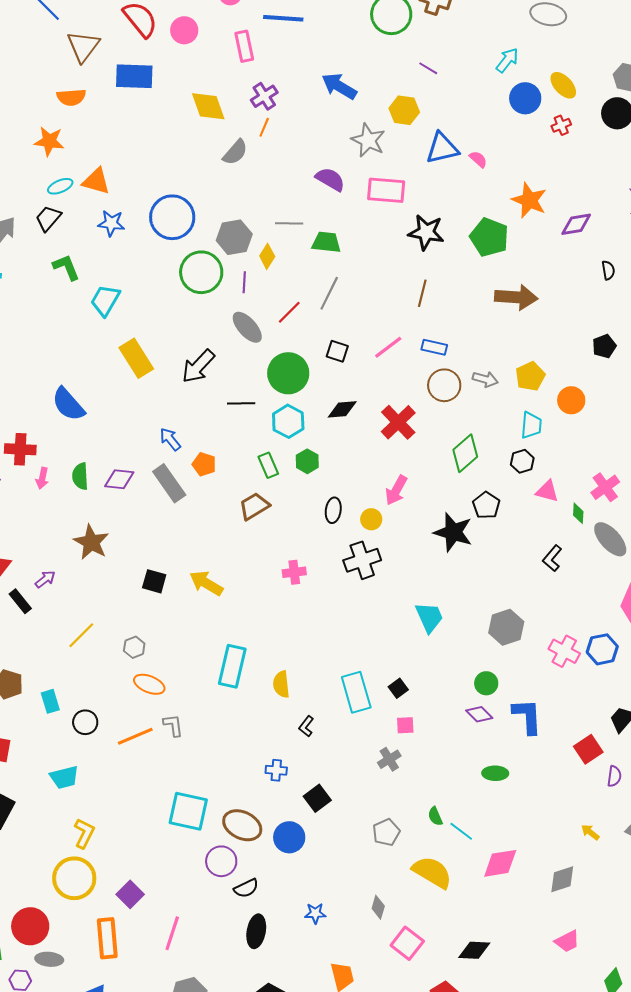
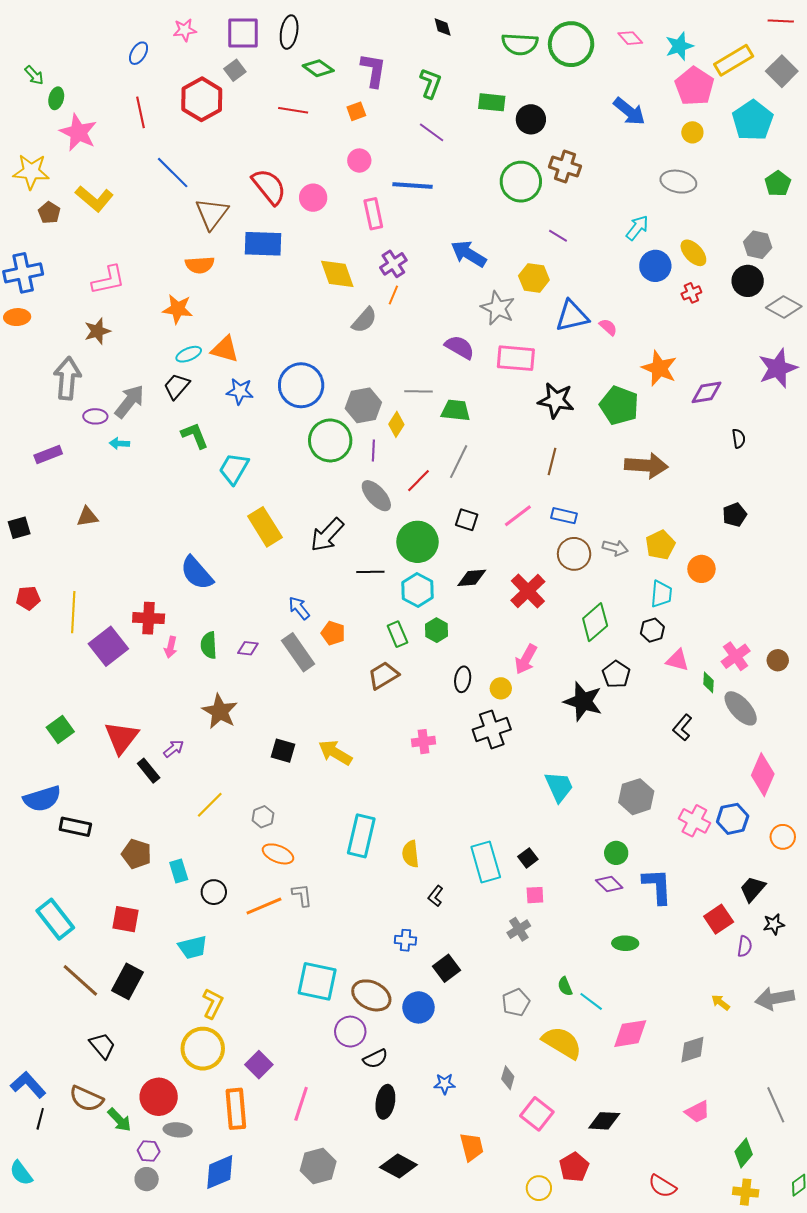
purple diamond: (119, 479) -> (248, 648), size x0.7

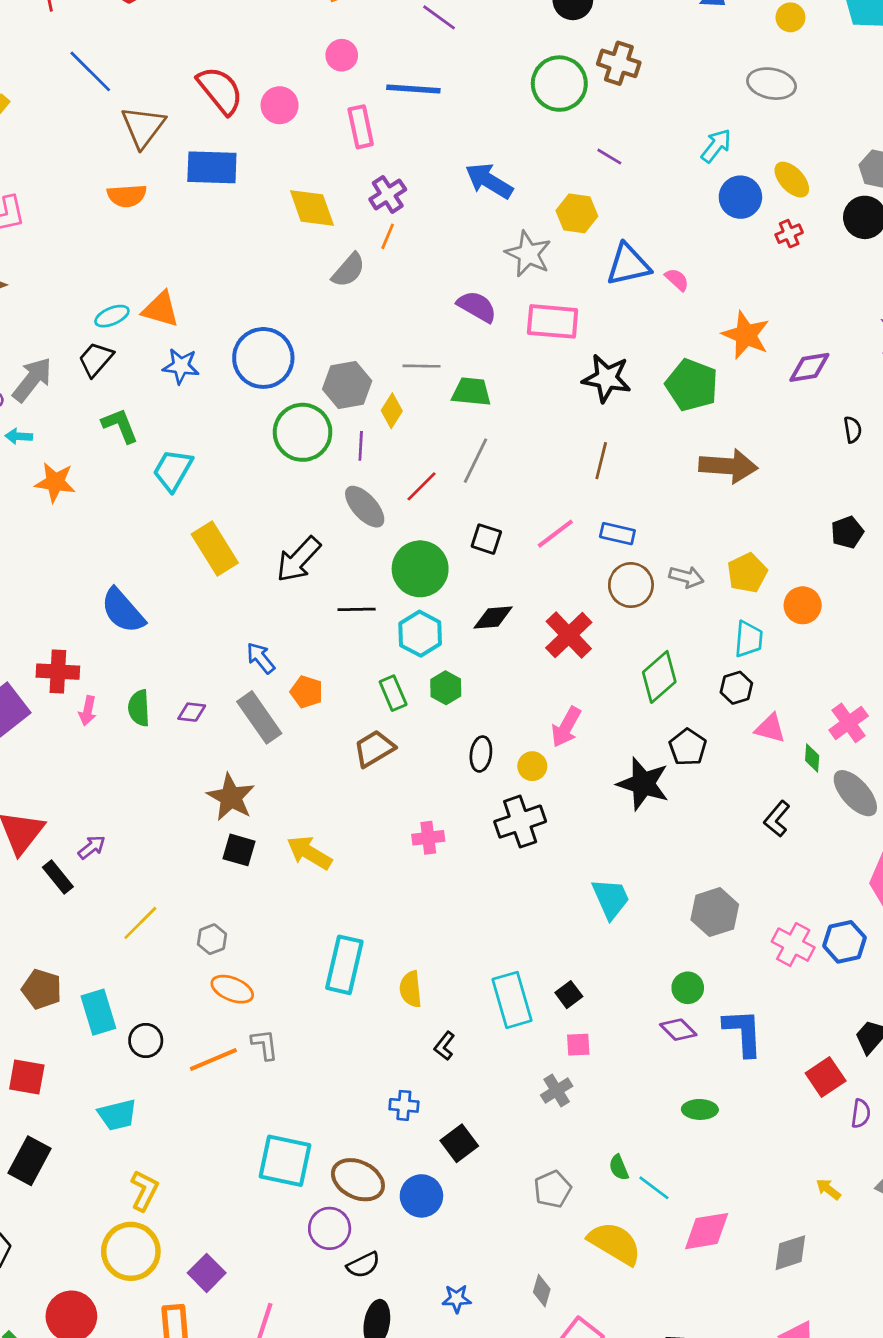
orange star: (178, 309) -> (55, 482), moved
brown star: (220, 711) -> (231, 797), moved
cyan rectangle: (179, 871) -> (98, 1012), size x1.4

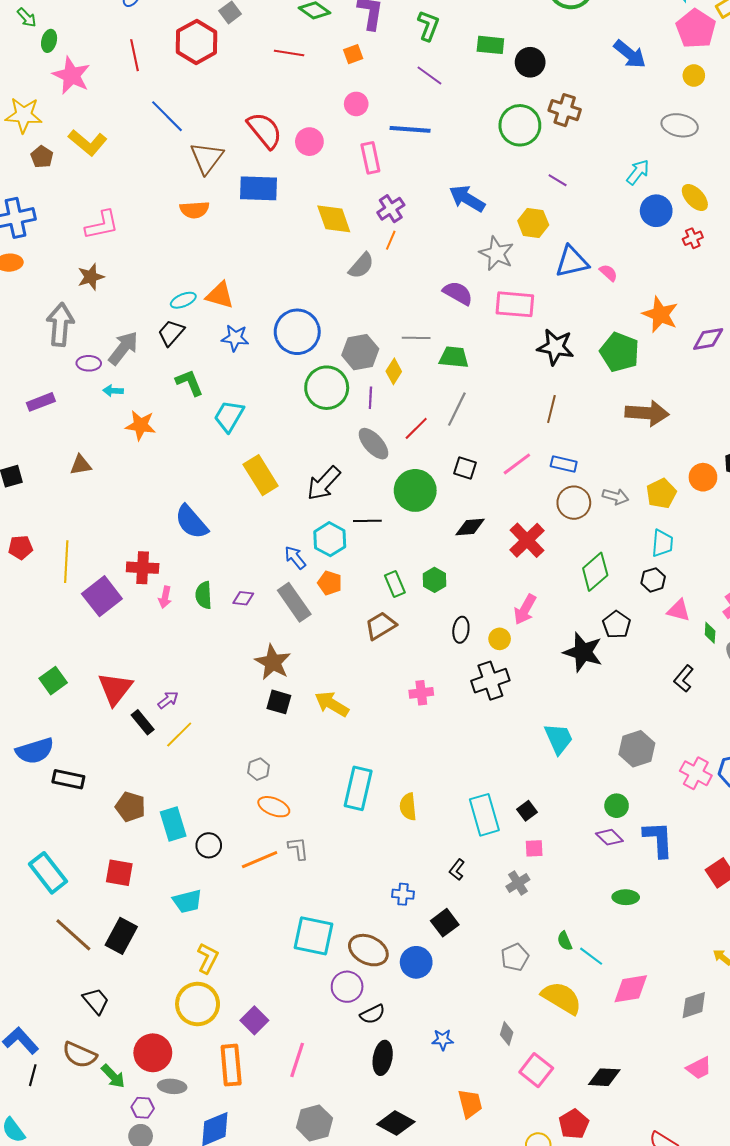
orange circle: (803, 605) -> (703, 477), moved
cyan hexagon: (420, 634) -> (330, 539), moved
yellow line: (140, 923) -> (179, 734), moved
black L-shape: (444, 1046) -> (457, 870), moved

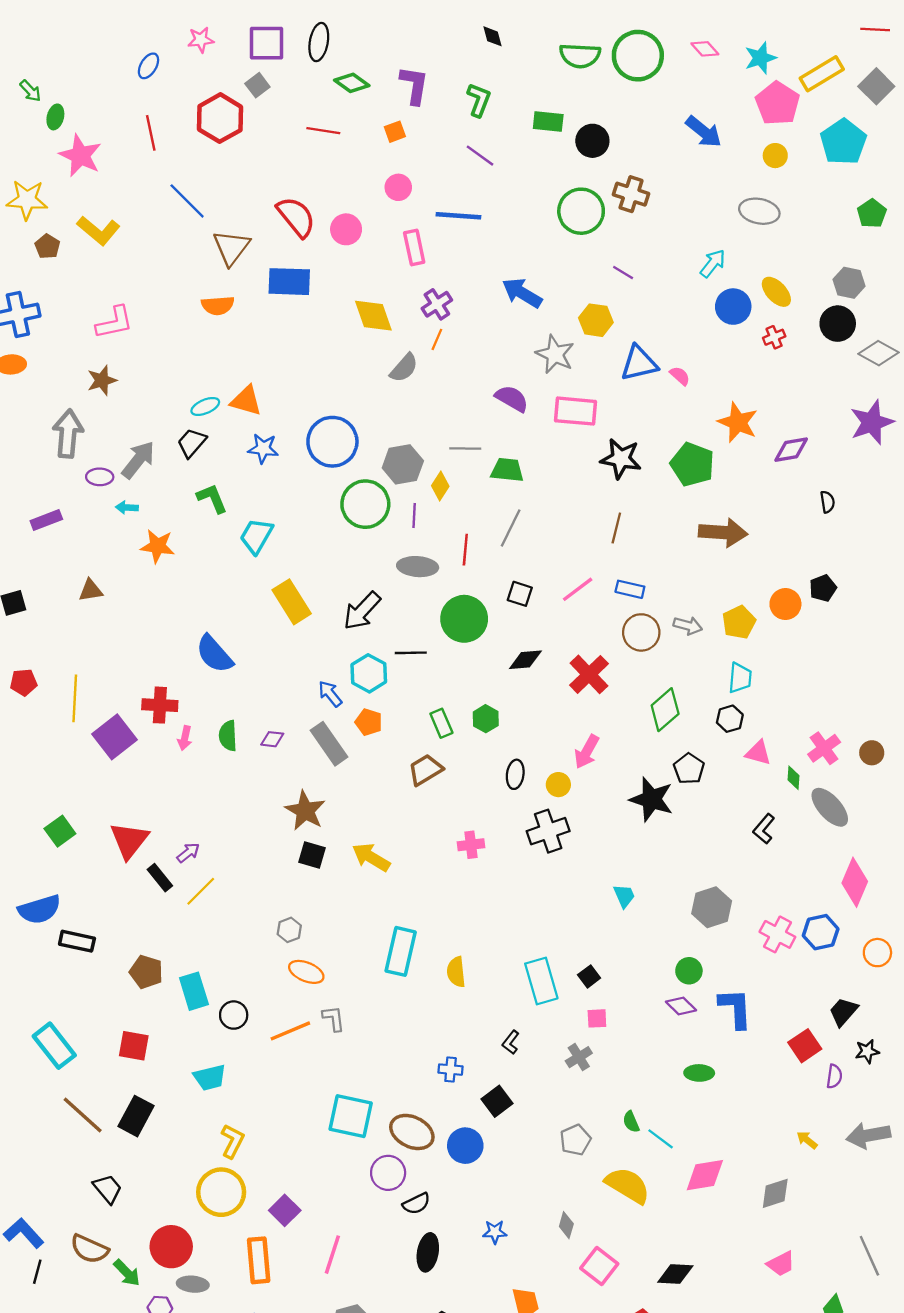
red line: (416, 428) -> (465, 550), turned -40
gray ellipse: (373, 444) -> (418, 567), turned -44
cyan trapezoid: (559, 739) -> (624, 896), size x0.7

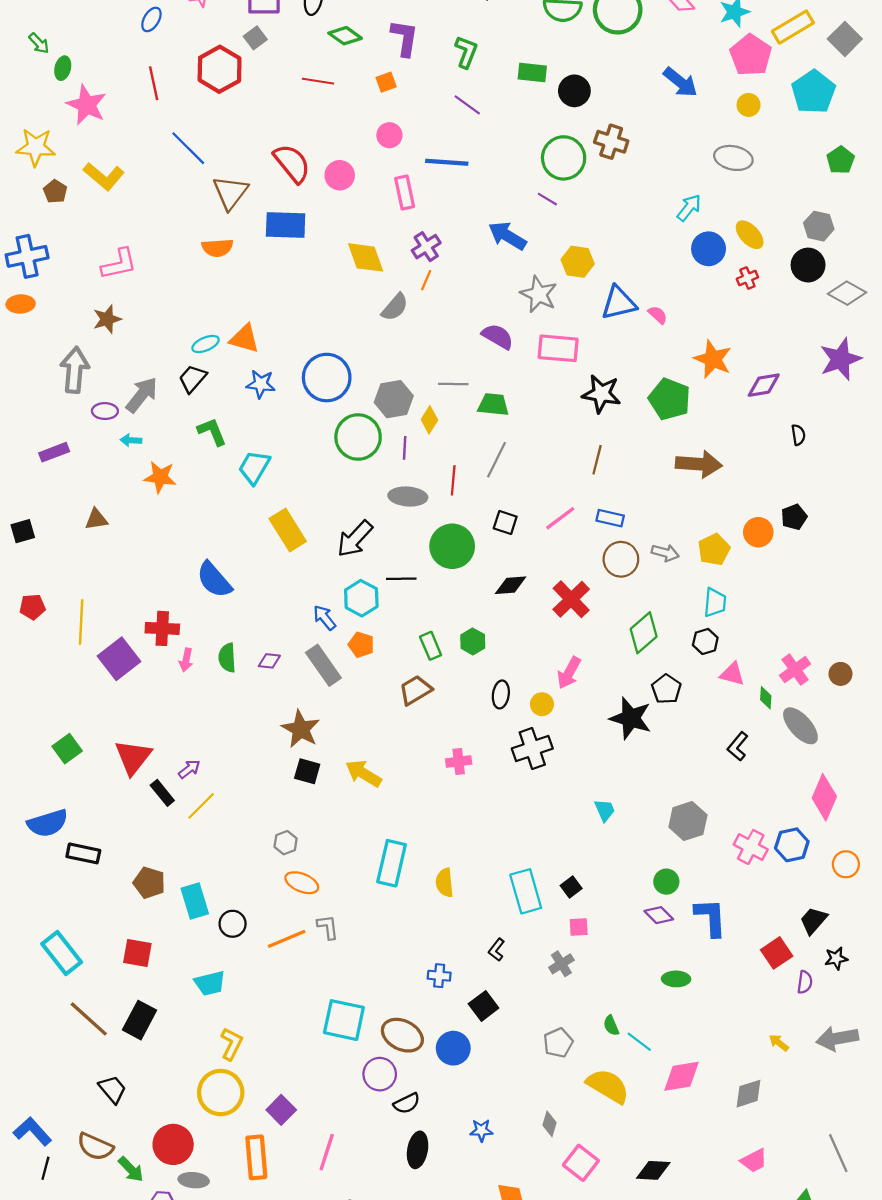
purple line: (623, 272) -> (547, 199), moved

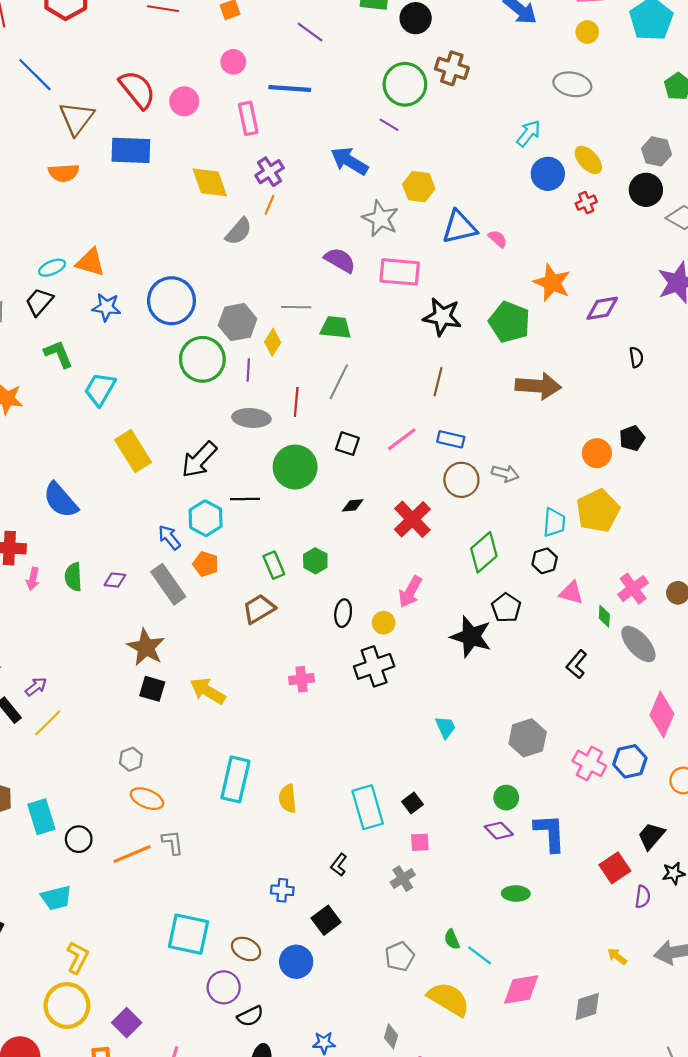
yellow pentagon: (714, 550) -> (598, 511), moved, size x1.4
black diamond: (511, 585) -> (353, 505), size x0.7
brown ellipse: (402, 1035) -> (246, 949), size x0.7

